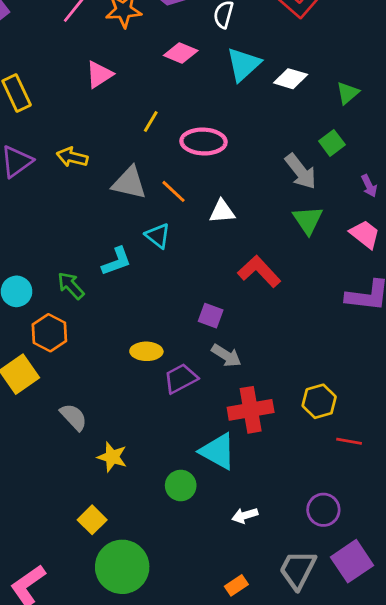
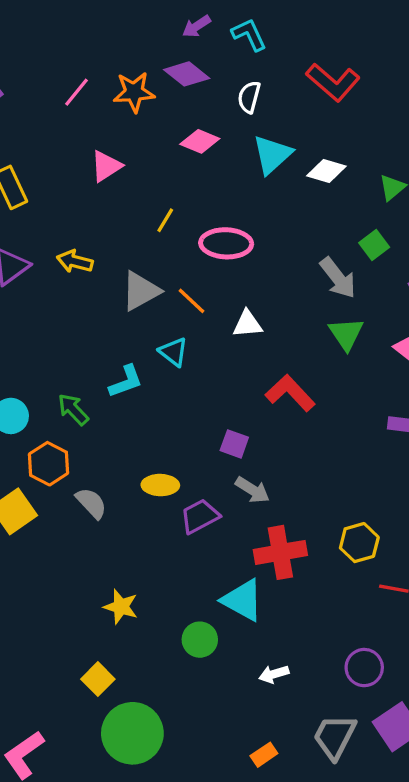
gray triangle: (129, 183) -> (141, 291), turned -42
gray semicircle: (74, 417) -> (91, 503), moved

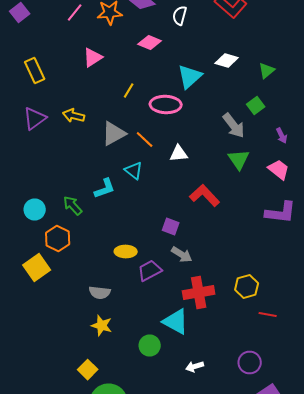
cyan triangle: (272, 155) -> (190, 76), moved
gray semicircle: (91, 503) -> (100, 292), moved, turned 140

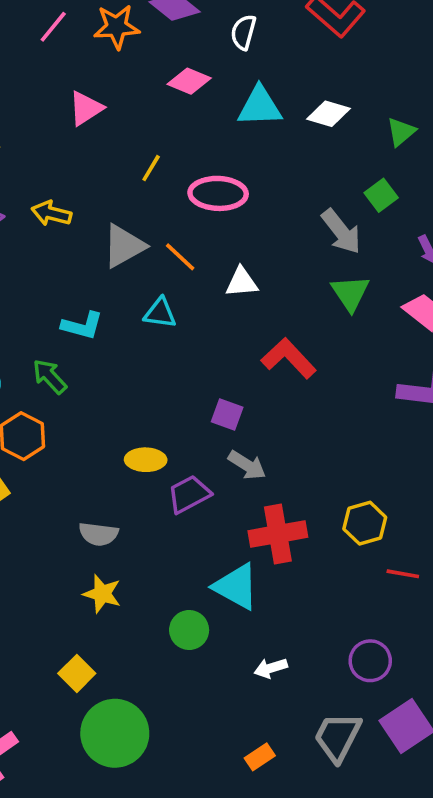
cyan triangle: (190, 76) -> (260, 106), moved, turned 40
cyan triangle: (134, 170) -> (160, 313), turned -30
cyan L-shape: (105, 188) -> (82, 326), moved, turned 35

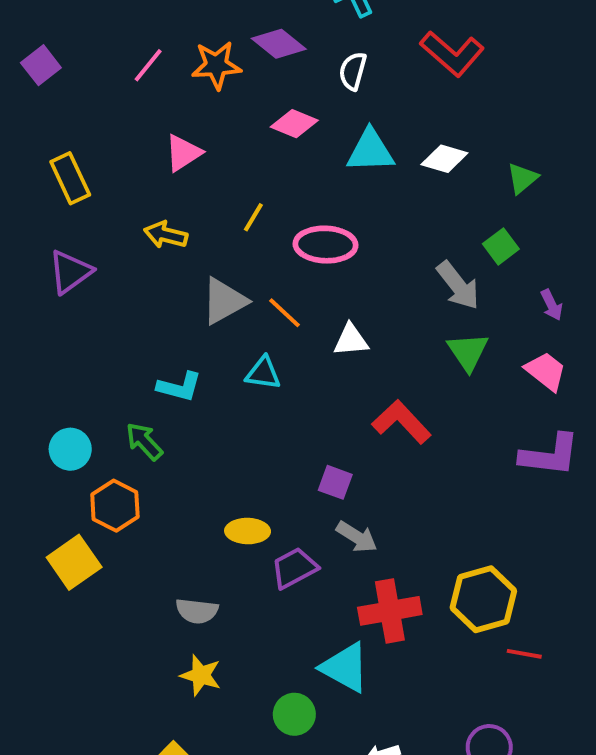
yellow arrow: (51, 213) -> (166, 235), moved
yellow hexagon: (365, 523) -> (483, 599), size x1.4

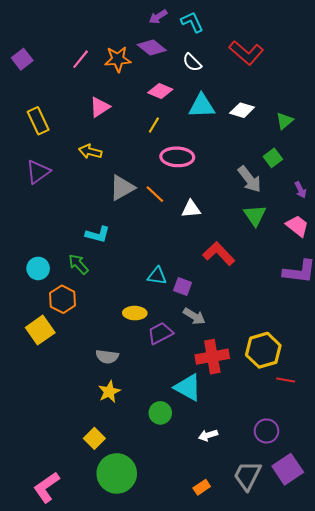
white semicircle: (353, 71) -> (192, 62), turned -60
yellow line: (253, 217) -> (154, 125), moved
cyan triangle: (263, 373) -> (157, 276), moved
yellow star: (201, 675) -> (109, 392), turned 30

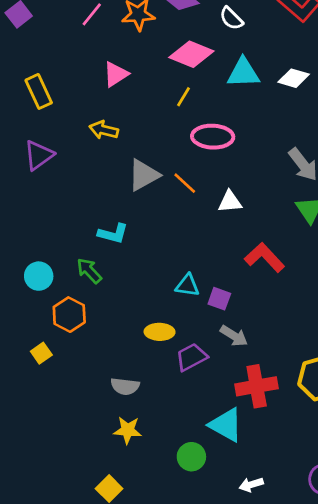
pink diamond: (160, 91) -> (191, 54), size x1.4
yellow square: (40, 330) -> (41, 353), size x0.6
yellow star: (109, 392) -> (128, 430), turned 30

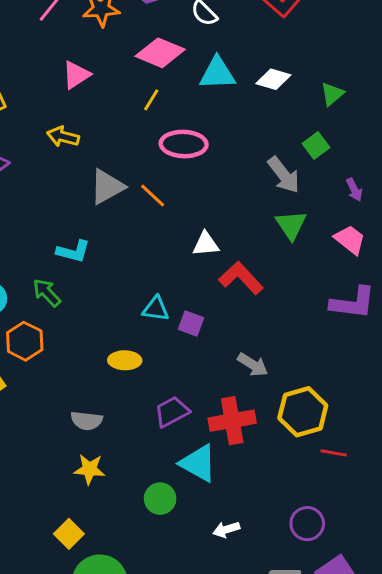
white triangle: (230, 202) -> (206, 244), moved
gray arrow: (234, 336) -> (253, 365), moved
purple trapezoid: (191, 357) -> (172, 412), moved

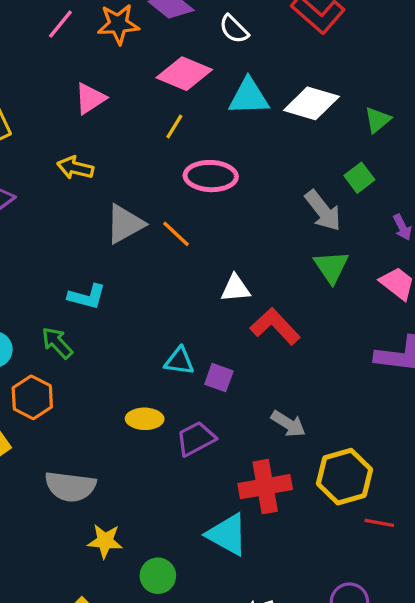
white diamond: (273, 79) -> (311, 103), size x1.4
purple trapezoid: (172, 412) -> (196, 439), moved
gray semicircle: (87, 421) -> (70, 487), moved, size x1.4
green circle: (160, 499) -> (158, 576), moved

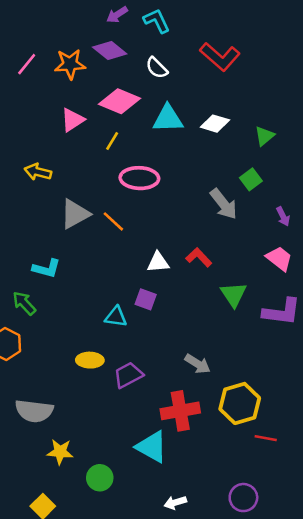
pink triangle: (90, 98) -> (73, 120), moved
white diamond: (311, 103) -> (215, 124), size x0.7
green triangle: (331, 267) -> (234, 294), moved
red L-shape: (275, 326) -> (199, 257), moved, size x0.7
purple square: (219, 378) -> (146, 299), moved

